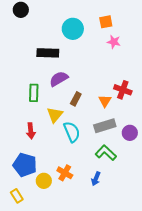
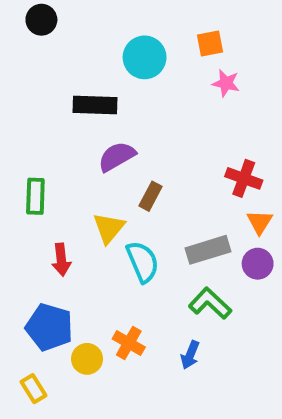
green rectangle: (34, 93) -> (35, 196), moved
orange triangle: (105, 101) -> (260, 222), moved

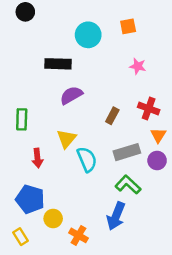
pink star: (226, 83) -> (138, 66), moved
brown rectangle: (151, 196) -> (112, 116), moved
orange cross: (129, 343) -> (78, 235), moved
blue arrow: (190, 355) -> (116, 216), size x1.6

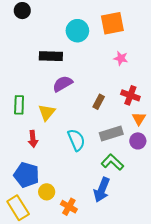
orange square: (128, 26) -> (112, 23), size x1.6
yellow triangle: (66, 139) -> (47, 112), moved
yellow rectangle: (20, 237) -> (18, 208), size x1.6

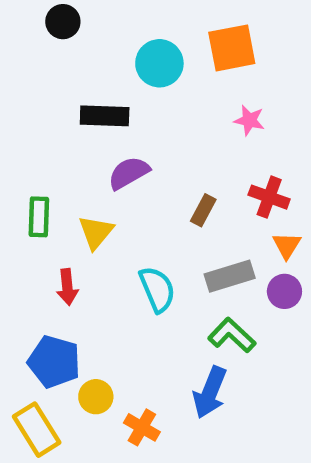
black circle: (22, 11) -> (63, 22), moved

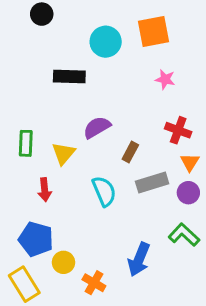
purple semicircle: (129, 173) -> (97, 127), moved
brown rectangle: (203, 210) -> (130, 152), moved
green L-shape: (232, 335) -> (184, 235), moved

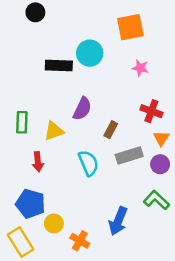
cyan circle: (106, 42) -> (90, 53), moved
purple semicircle: (97, 127) -> (82, 109), turned 145
yellow triangle: (63, 153) -> (54, 131), turned 30

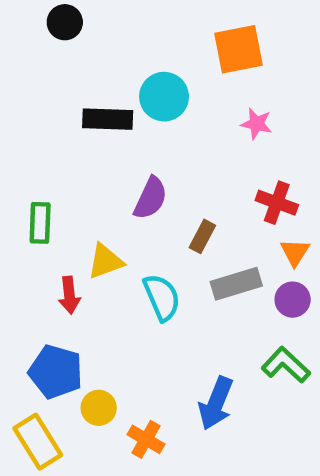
yellow triangle: (54, 131) -> (105, 261), moved

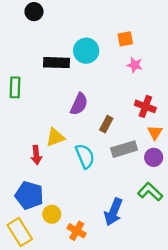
orange square: (238, 49) -> (125, 39), moved, size x0.6
green rectangle: (40, 223) -> (15, 87), moved

